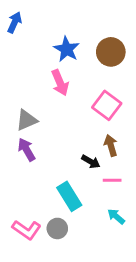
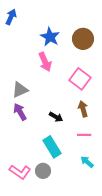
black arrow: (91, 162) -> (56, 117), moved

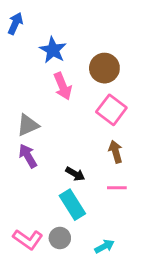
blue star: (50, 37) -> (53, 50), moved
brown circle: (83, 39) -> (104, 68), moved
black arrow: (56, 117) -> (75, 174), moved
cyan arrow: (87, 162) -> (104, 246), moved, turned 112

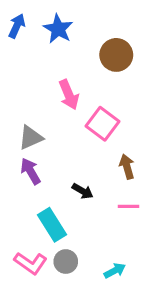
blue star: (53, 50) -> (58, 29), moved
brown circle: (104, 68) -> (116, 55), moved
pink square: (111, 110) -> (102, 124), moved
cyan rectangle: (72, 205) -> (52, 225), moved

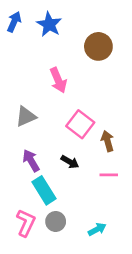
pink square: (102, 124) -> (80, 124), moved
purple arrow: (31, 171) -> (31, 161), moved
pink L-shape: (31, 263) -> (26, 223), turned -100

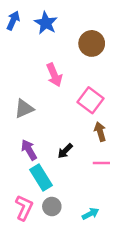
pink square: (80, 124) -> (90, 100), moved
black arrow: (70, 162) -> (65, 151), turned 105

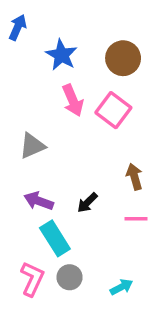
blue star: (46, 23) -> (61, 55), moved
pink square: (90, 100) -> (113, 110), moved
purple arrow: (29, 150) -> (39, 201), turned -40

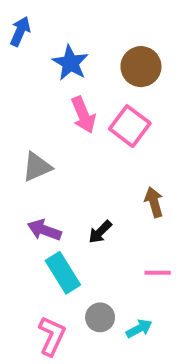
pink line: (136, 219) -> (158, 273), moved
gray circle: (70, 277) -> (100, 317), moved
pink L-shape: (32, 279) -> (52, 336), moved

